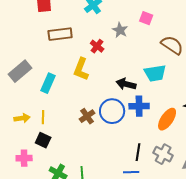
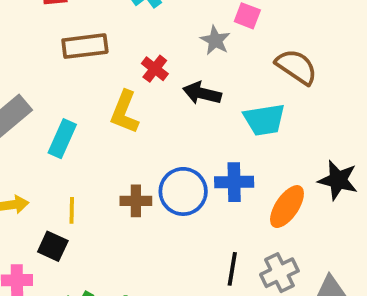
gray star: (120, 30) -> (215, 40), moved
black arrow: (126, 84) -> (202, 93), moved
brown cross: (87, 116) -> (136, 201), turned 35
yellow line: (43, 117) -> (72, 210), moved
gray cross: (163, 154) -> (279, 273), turned 36

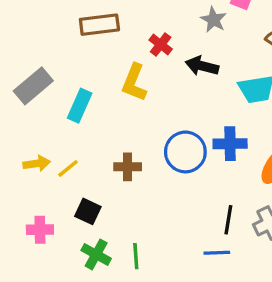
brown cross: (136, 201) -> (128, 167), moved
yellow line: (72, 210) -> (68, 168), moved, turned 50
black square: (53, 246) -> (88, 211), moved

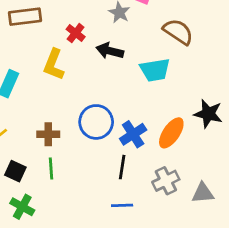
blue cross: (230, 144) -> (133, 134), moved, turned -32
black line: (228, 220) -> (122, 167), moved
green line: (136, 256) -> (51, 168), moved

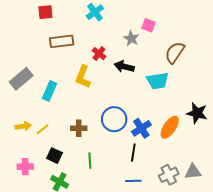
brown semicircle: (178, 32) -> (175, 53), turned -90
green line: (51, 168) -> (90, 161), moved
gray cross: (166, 181) -> (169, 175), moved

